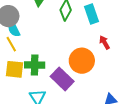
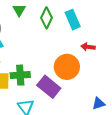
red arrow: (104, 42) -> (88, 47), turned -48

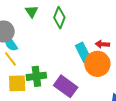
cyan rectangle: (73, 20) -> (83, 52), moved
orange circle: (67, 67) -> (97, 64), moved

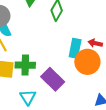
cyan rectangle: (83, 52) -> (75, 48), turned 30

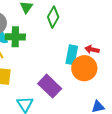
green cross: (25, 65) -> (15, 37), moved

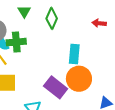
red arrow: (92, 49) -> (99, 23), moved
orange circle: (84, 68) -> (79, 79), moved

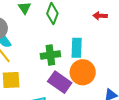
green cross: (16, 42) -> (50, 55), moved

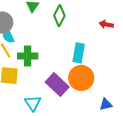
green cross: (50, 55) -> (28, 56), moved

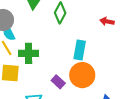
purple rectangle: (57, 85) -> (58, 82), size x0.6

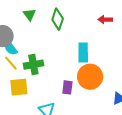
purple rectangle: (58, 82) -> (67, 87), turned 64

